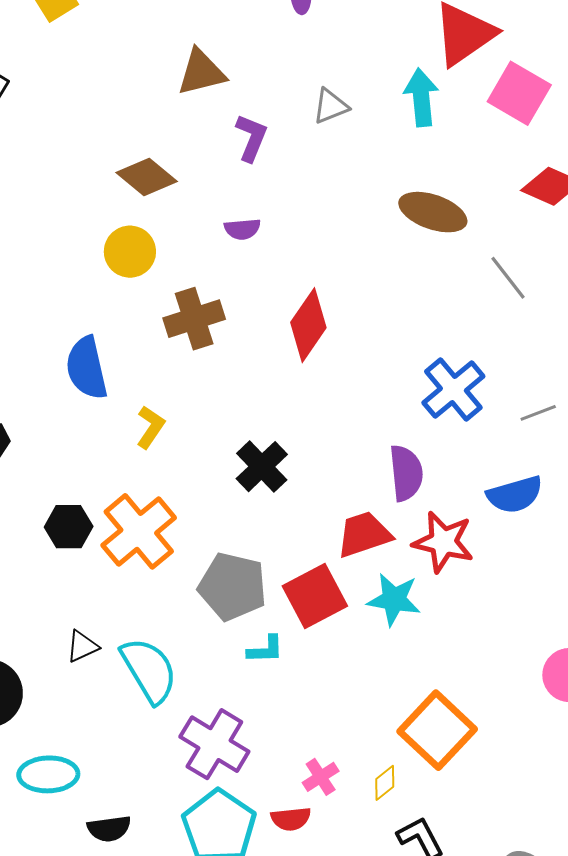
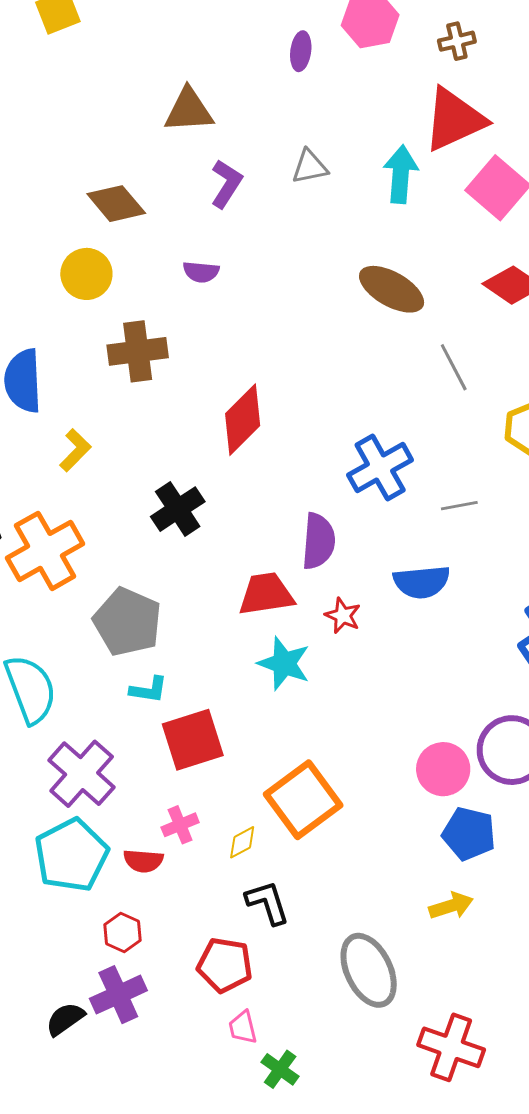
red diamond: (308, 325) -> (243, 420), moved
red star: (443, 542) -> (343, 616), size x0.6
red square: (315, 596) -> (193, 740), moved

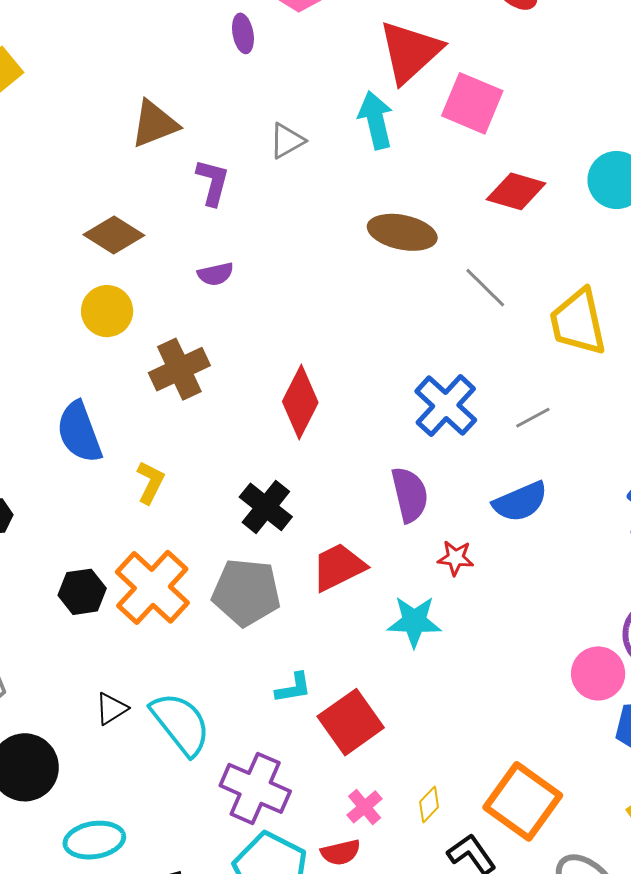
red trapezoid: (266, 594) -> (338, 567), moved
gray pentagon: (127, 622) -> (246, 592), moved
orange square: (303, 800) -> (523, 801), moved

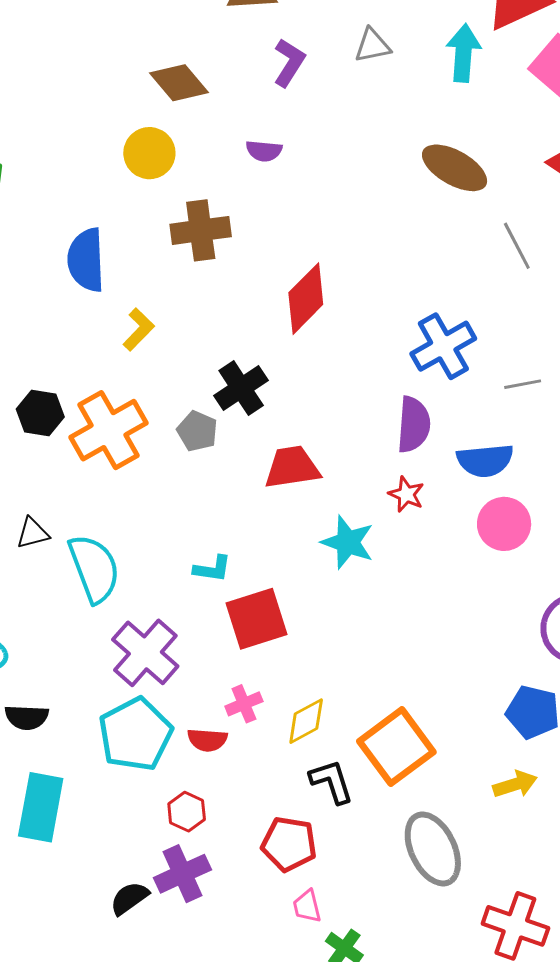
purple semicircle: (410, 495) -> (414, 425), moved
gray pentagon: (246, 592) -> (197, 431), moved, size x0.6
pink circle: (598, 673) -> (504, 524), moved
yellow diamond: (429, 805) -> (306, 721), size x1.4

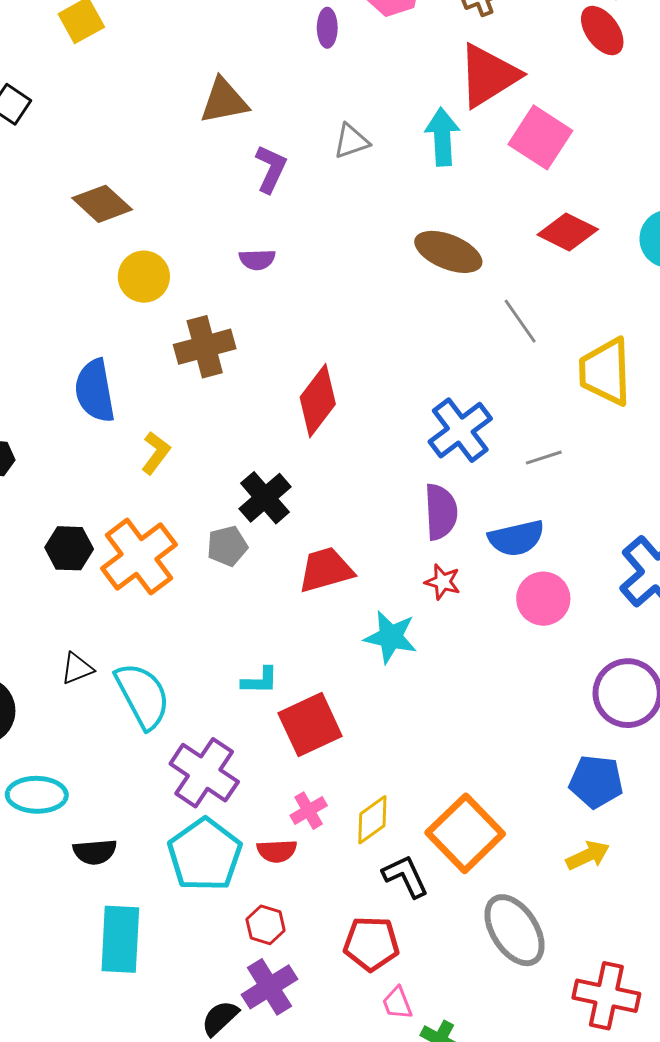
brown diamond: (179, 83) -> (102, 204), moved
gray pentagon: (197, 431) -> (227, 546), turned -30

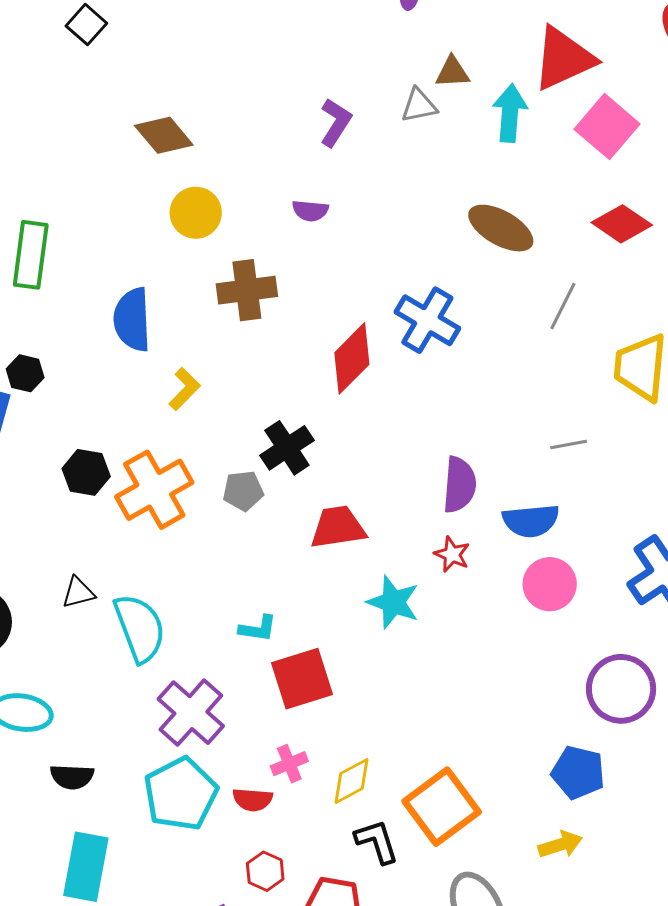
brown triangle: (224, 101) -> (452, 72), moved, size x0.7
gray line: (520, 321) -> (563, 306), turned 54
blue cross: (460, 430) -> (427, 320), moved, turned -30
red hexagon: (266, 925) -> (265, 871), moved

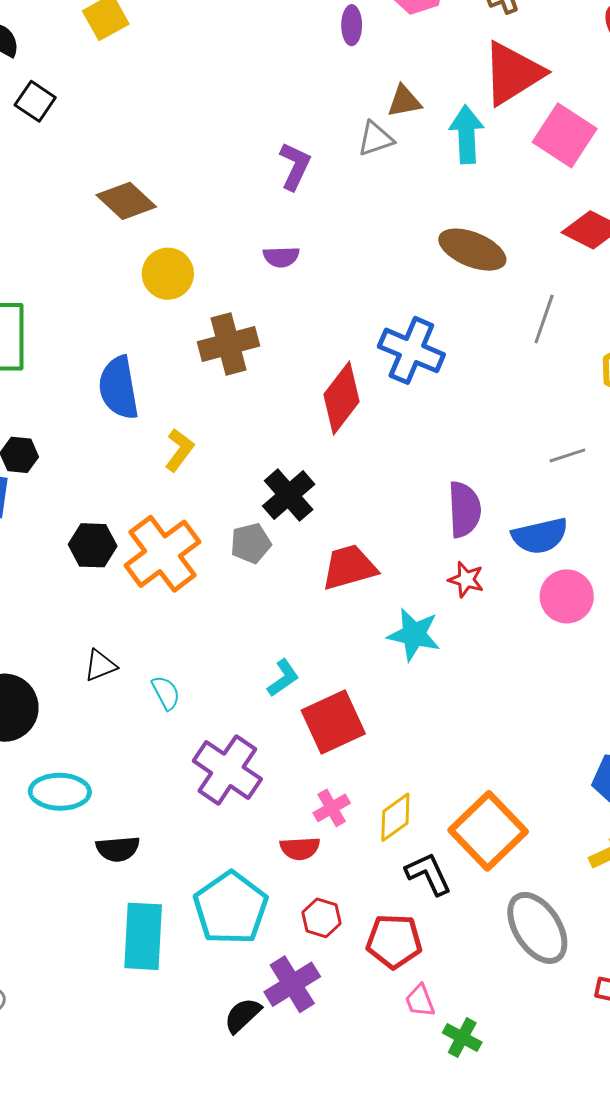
cyan semicircle: (140, 628) -> (166, 693), size x0.5
cyan L-shape: (258, 629) -> (283, 678), turned -36
cyan pentagon: (181, 794) -> (231, 908), moved

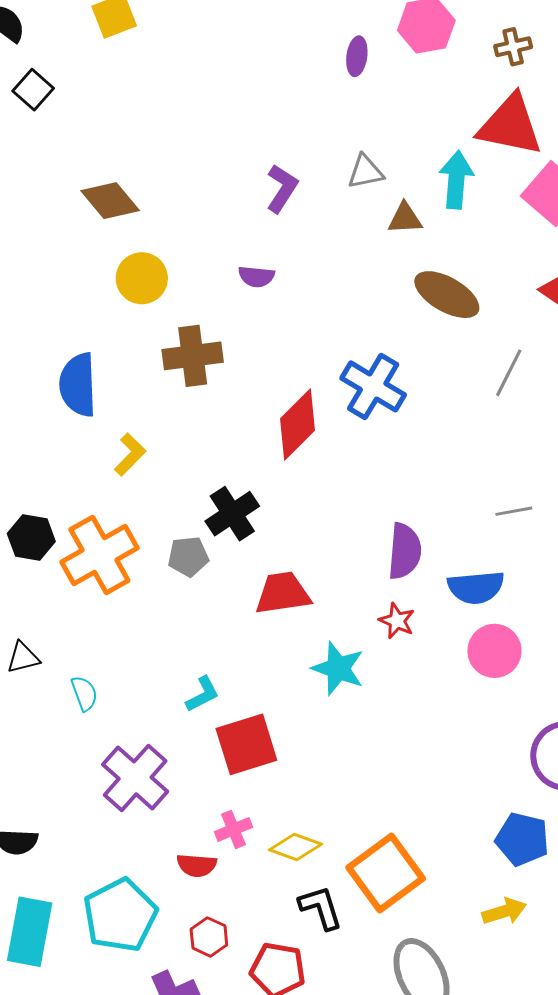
red triangle: (513, 73) -> (510, 125), turned 36
brown triangle: (404, 101) -> (405, 218), moved
yellow diamond: (395, 817) -> (296, 847), turned 48

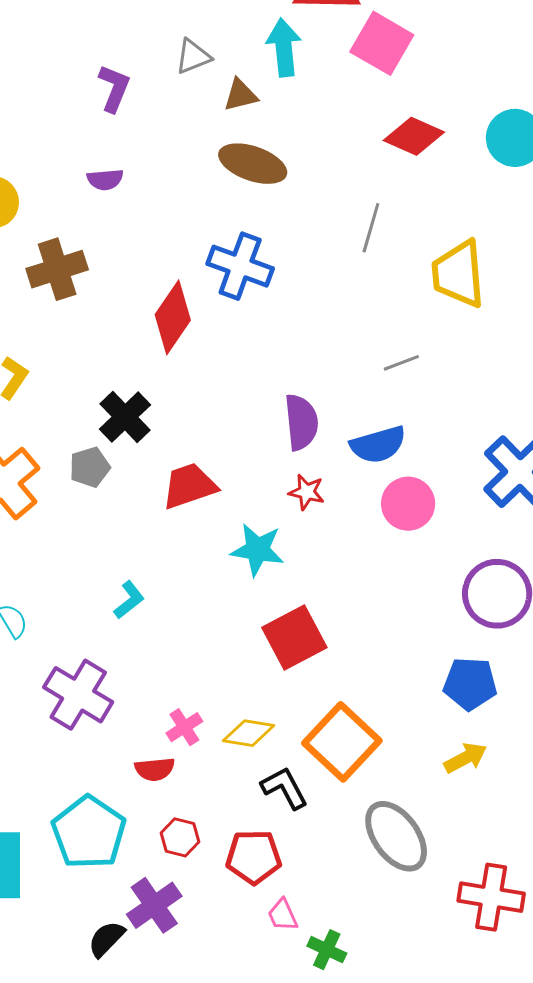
brown ellipse: (447, 295) -> (253, 164), moved
red square: (246, 744) -> (294, 637), moved

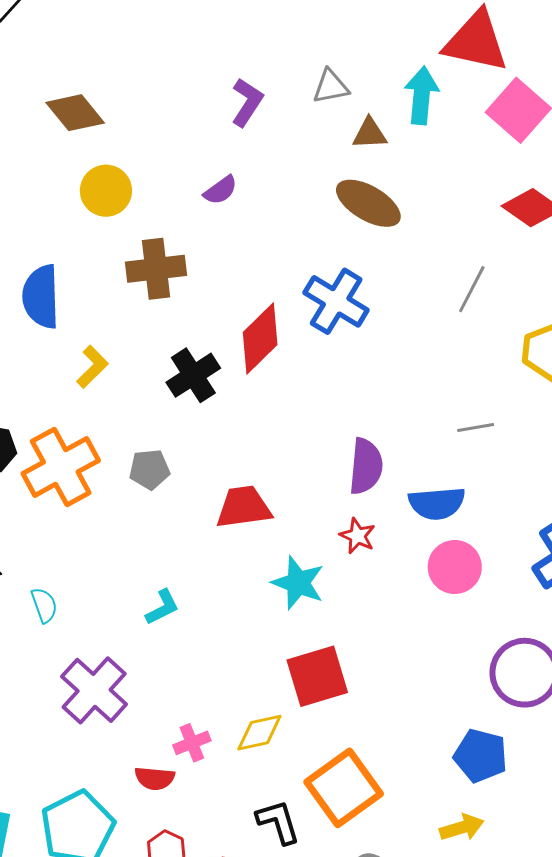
purple semicircle: (105, 180) -> (221, 190), turned -42
black cross: (125, 417) -> (193, 375), moved
yellow diamond: (249, 733) -> (259, 733), moved, turned -33

